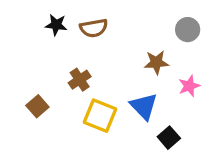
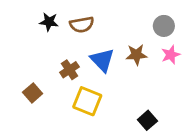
pink star: (189, 86) -> (171, 55), moved
blue triangle: (144, 106) -> (102, 60), moved

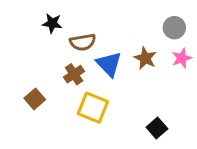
brown semicircle: (82, 25) -> (83, 42), moved
brown star: (136, 55) -> (145, 58), turned 30

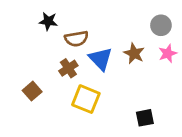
black square: (157, 128) -> (145, 118), turned 30

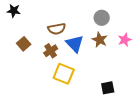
black star: (48, 21) -> (14, 11), moved
gray circle: (161, 25) -> (102, 18), moved
brown square: (32, 91) -> (24, 44), moved

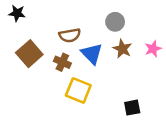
gray circle: (102, 18) -> (115, 22), moved
brown square: (24, 44) -> (29, 54), size x1.5
brown cross: (51, 51) -> (62, 62), turned -32

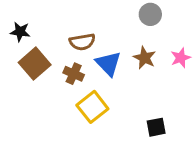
black star: (17, 13) -> (20, 32), moved
gray circle: (115, 22) -> (150, 14), moved
yellow square: (78, 90) -> (92, 107), turned 30

